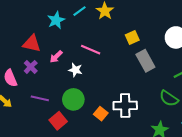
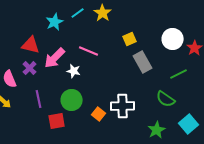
pink arrow: (56, 57) -> (55, 58), size x1.6
purple line: (40, 98) -> (39, 99), turned 66
red square: (58, 121) -> (57, 121), turned 30

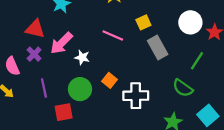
pink line: (89, 51) -> (113, 36), moved
green line: (179, 74) -> (197, 61), turned -30
orange square: (99, 114) -> (110, 80), moved

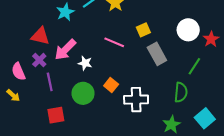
purple line: (44, 88) -> (50, 82), moved
green semicircle: (183, 88) -> (181, 92), turned -120
red square: (64, 112) -> (56, 115), moved

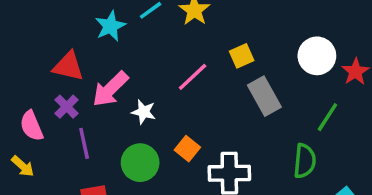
pink line: (114, 42) -> (193, 77), turned -66

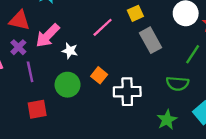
green semicircle: (305, 161) -> (177, 83), turned 90

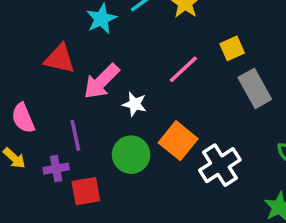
purple cross: (18, 47) -> (56, 169), moved, turned 35
orange square: (99, 75) -> (178, 141), size x1.5
white cross: (127, 92) -> (220, 165), turned -32

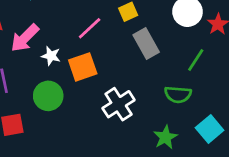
orange square: (178, 141) -> (83, 67), moved, turned 32

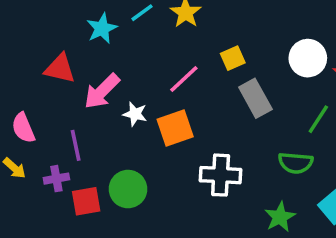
green circle: (48, 96) -> (128, 189), moved
white cross: (119, 104) -> (221, 175), turned 36

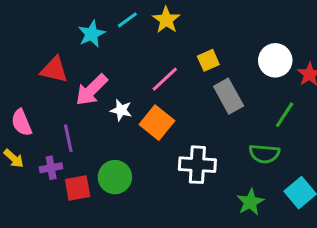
orange square: (175, 128) -> (157, 123), turned -32

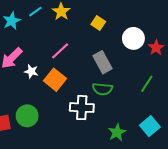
yellow square: (208, 60) -> (98, 23), moved, turned -32
green line: (285, 115) -> (147, 84), moved
green semicircle: (264, 154) -> (102, 89), moved

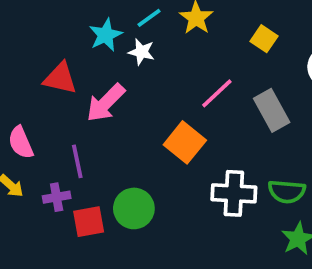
pink line: (60, 51) -> (217, 93), moved
white star: (31, 71) -> (141, 52), moved
green semicircle: (102, 89) -> (287, 191), moved

